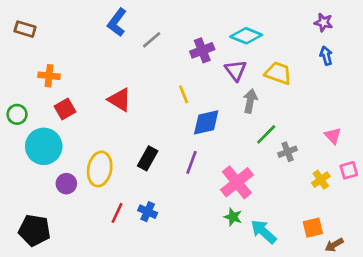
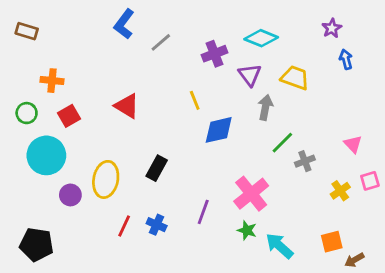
purple star: (323, 22) -> (332, 28), moved, turned 30
green circle: (17, 114) -> (27, 113), moved
purple line: (192, 162) -> (203, 212), moved

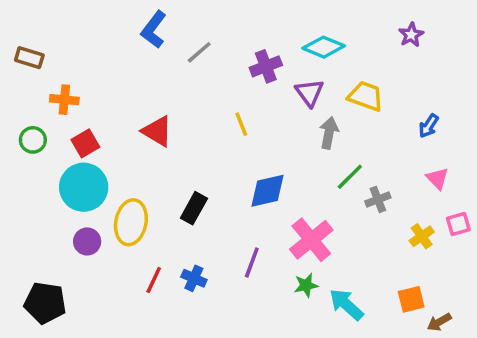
brown rectangle: (27, 31) -> (29, 58), moved
blue arrow: (346, 59) -> (429, 126), moved, turned -132
blue diamond: (219, 130) -> (268, 191), moved
cyan circle: (46, 155) -> (84, 187), moved
green star: (247, 230) -> (306, 285), turned -30

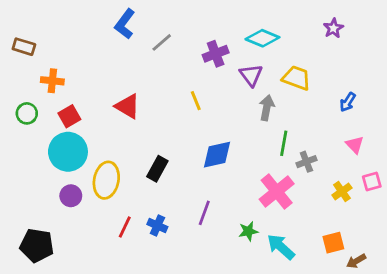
green line: (350, 177) -> (284, 143), turned -35
pink cross: (311, 240) -> (277, 191), moved

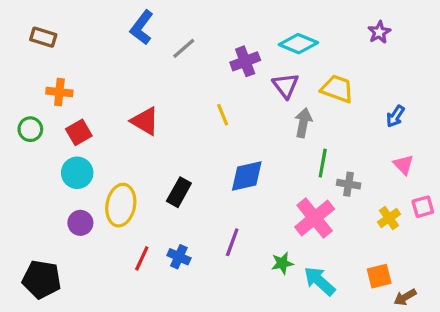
brown rectangle: (24, 47) -> (43, 37), moved
cyan circle: (68, 152) -> (77, 173), size x0.7
gray cross: (306, 162) -> (349, 184), turned 30

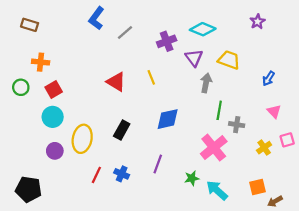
red triangle: (145, 121) -> (116, 82), moved

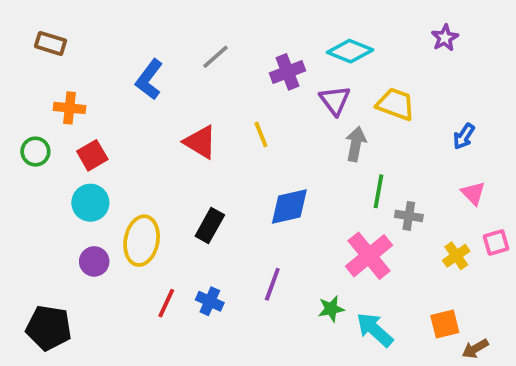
blue L-shape: (96, 18) -> (149, 79), moved

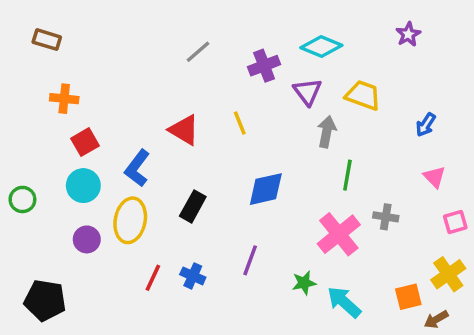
blue L-shape: (149, 79) -> (137, 168), moved
green circle: (35, 152) -> (22, 199), moved
gray cross: (409, 216) -> (386, 217), moved
yellow cross: (456, 256) -> (448, 274), moved, size x1.4

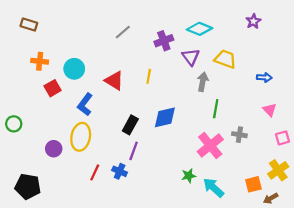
yellow line: (240, 123) -> (149, 76), turned 32
blue arrow: (426, 125) -> (264, 77), turned -120
cyan circle: (83, 186) -> (74, 69), moved
black rectangle: (193, 206) -> (130, 125), moved
purple line: (250, 260) -> (134, 151), moved

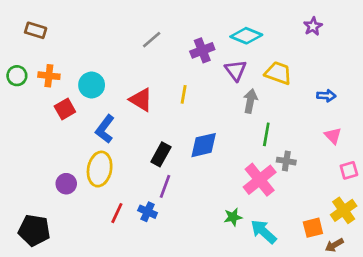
green circle: (14, 124) -> (17, 76), moved
gray cross: (239, 135) -> (286, 161), moved

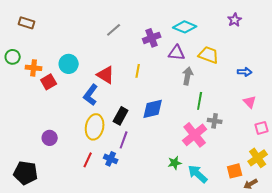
purple triangle: (236, 70) -> (177, 53), turned -48
orange cross: (49, 76) -> (34, 68), moved
blue L-shape: (105, 129) -> (91, 95), moved
yellow ellipse: (100, 169) -> (95, 127), moved

